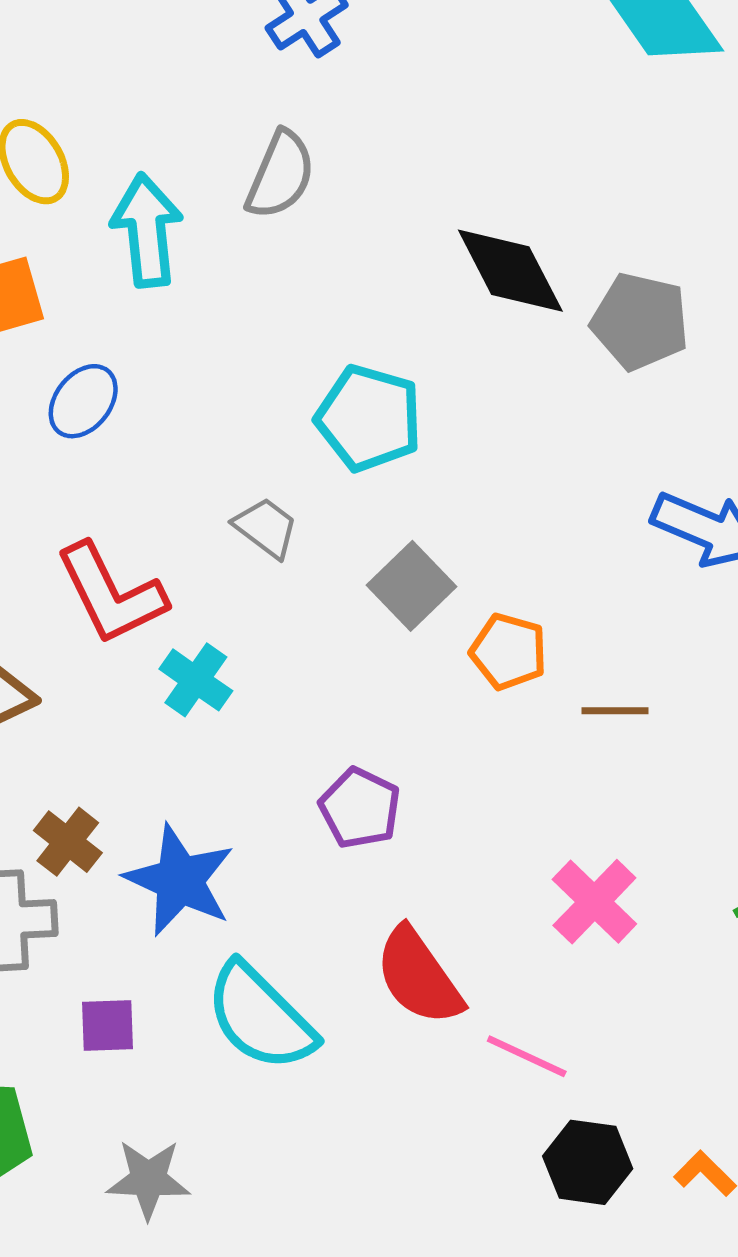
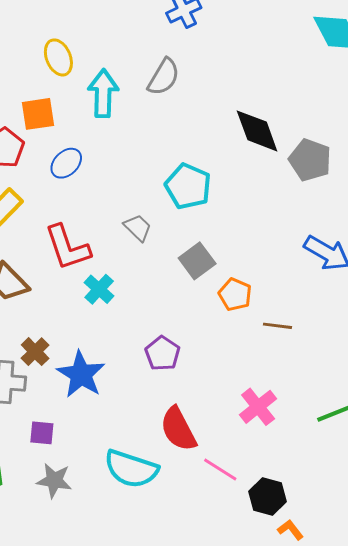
cyan semicircle: (260, 1017) -> (131, 469), moved, turned -34
black hexagon: (588, 1162) -> (267, 497), moved
gray star: (148, 1179) -> (54, 480), moved

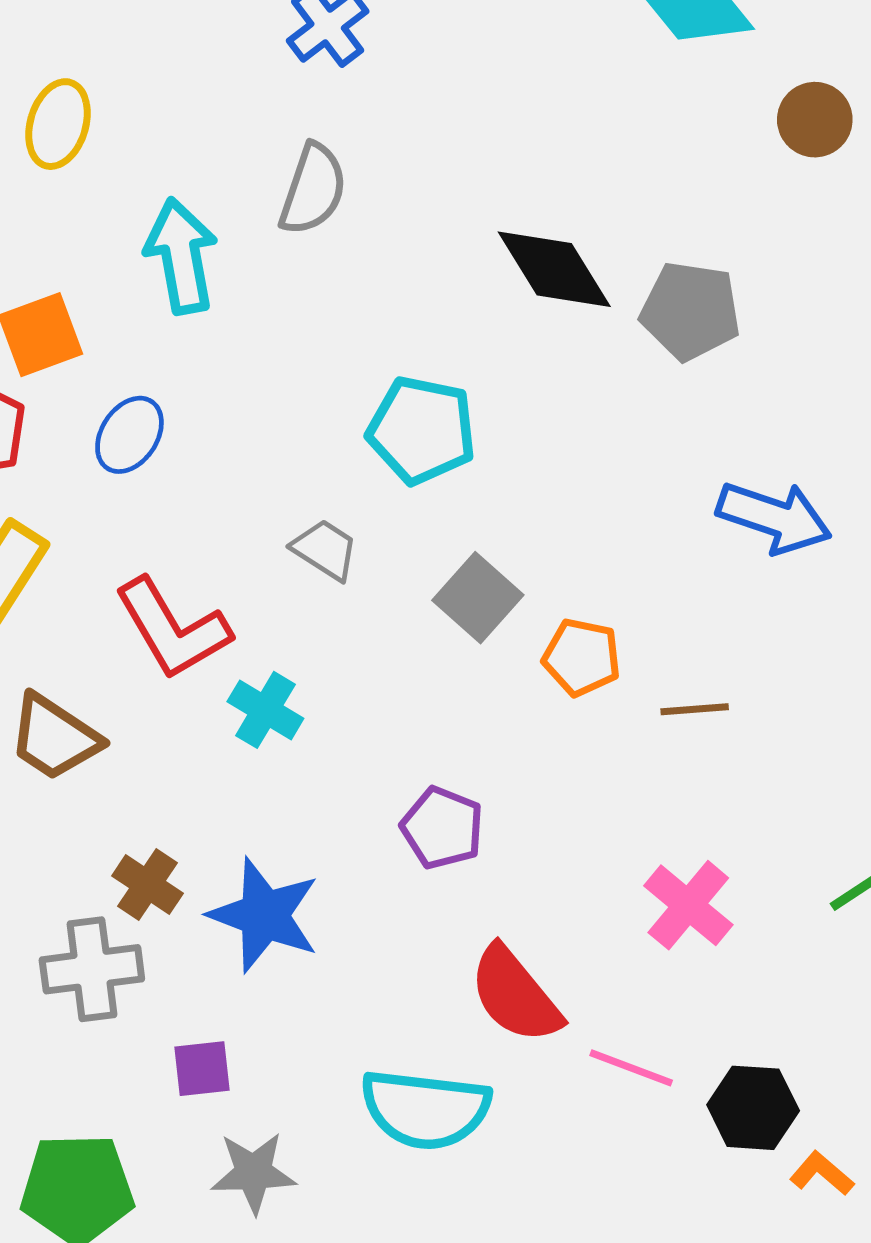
yellow ellipse: (58, 57) -> (58, 124), moved, turned 51

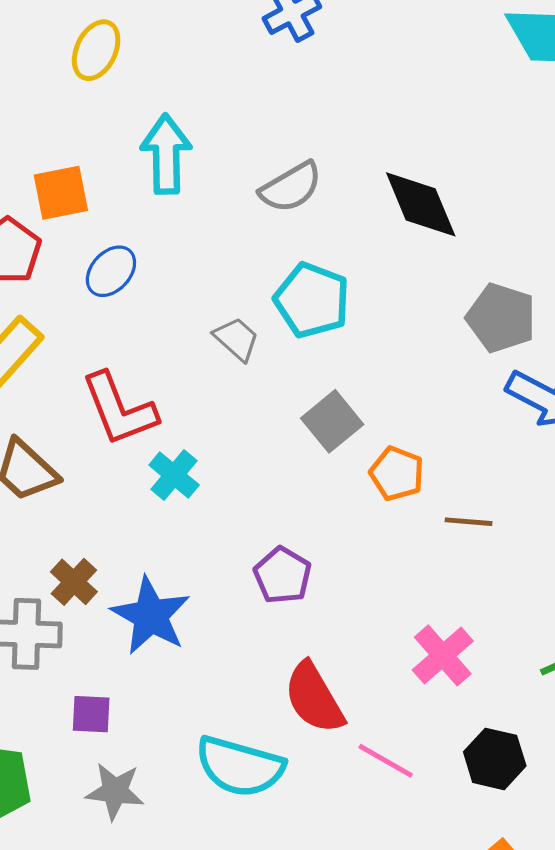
gray semicircle: (313, 189) -> (291, 187), moved, turned 32
gray pentagon: (690, 311) -> (501, 318), moved
gray trapezoid: (325, 550) -> (236, 339), moved
black hexagon: (753, 1108) -> (495, 759), moved

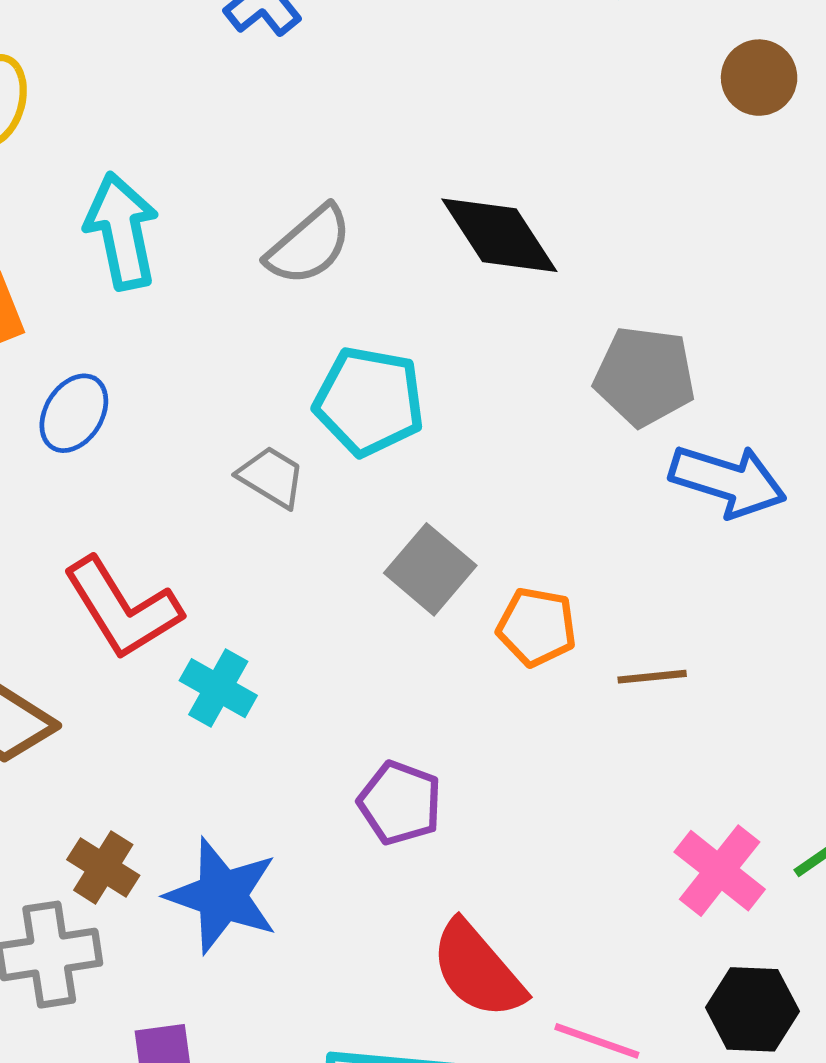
pink cross: (443, 655) -> (720, 871), moved

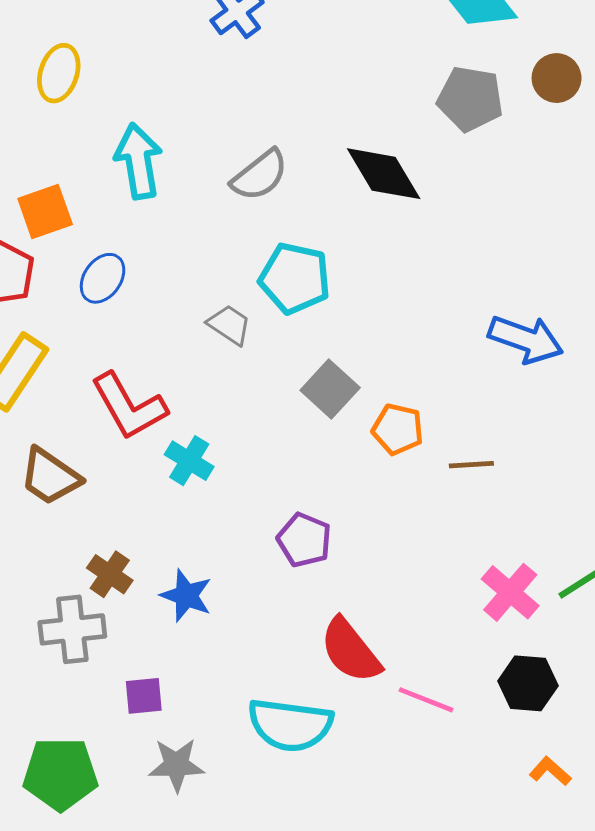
gray pentagon: (645, 376) -> (470, 99), moved
blue star: (222, 896) -> (186, 596), size x0.7

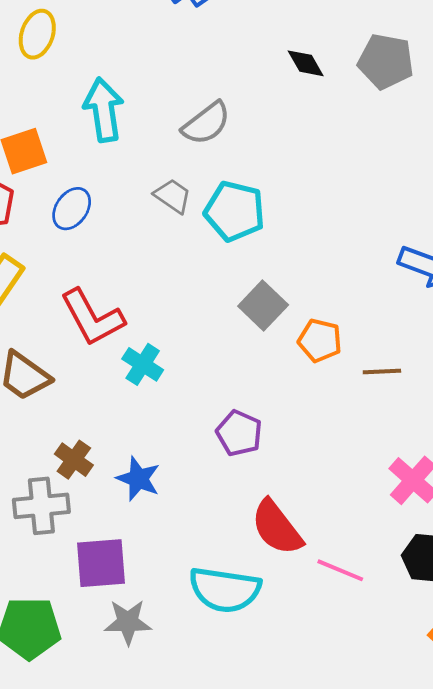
black diamond: (384, 174) -> (306, 63), moved, size x0.6
gray trapezoid: (229, 325) -> (173, 196), moved
purple square: (144, 696) -> (101, 563), size x1.6

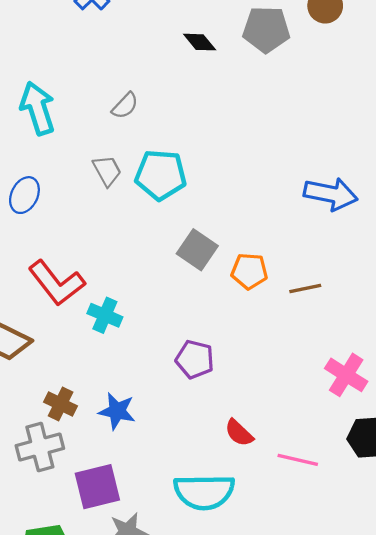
gray semicircle: (206, 123) -> (125, 106), size x0.7
gray trapezoid: (173, 196) -> (107, 171), turned 36
red semicircle: (277, 527) -> (239, 433), size x0.6

